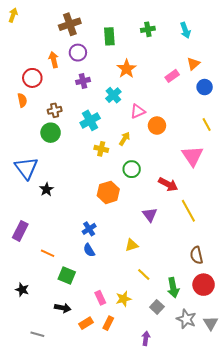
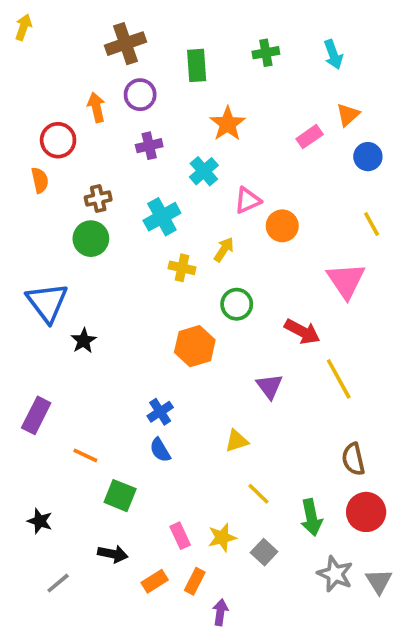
gray square: (157, 307) -> (264, 552), moved
gray line: (37, 334) -> (58, 583), moved, turned -56
purple arrow: (146, 338) -> (220, 612), moved

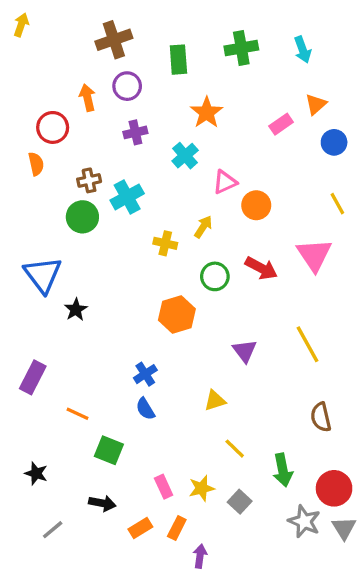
green cross: (266, 53) -> (241, 48), size x1.4
cyan cross: (162, 217) -> (127, 197), moved
red arrow: (302, 332) -> (261, 268), moved
red circle: (366, 512) -> (334, 488), moved

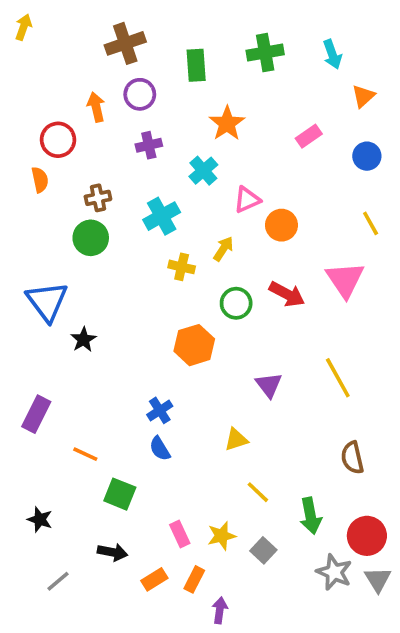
orange triangle: (316, 104) -> (363, 96), moved
cyan cross: (127, 197) -> (162, 216), moved

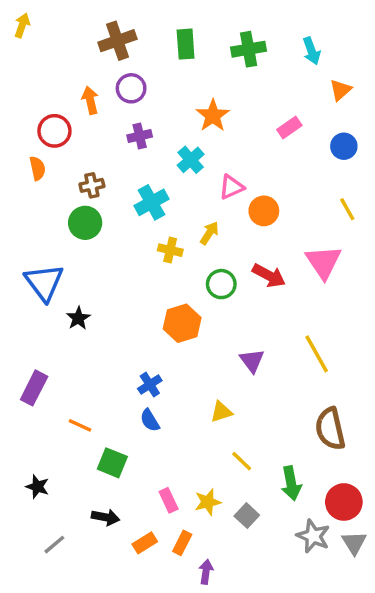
green rectangle: (196, 65) -> (186, 44), moved
brown semicircle: (352, 458) -> (330, 429), size x1.4

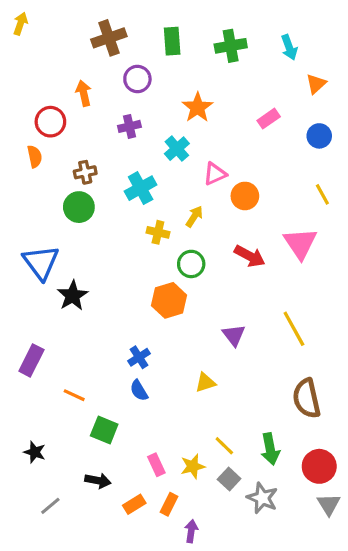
purple circle: (131, 88) -> (137, 79), moved
green circle: (221, 284) -> (191, 264), moved
black star: (78, 318) -> (73, 296), size x1.4
yellow line: (242, 461) -> (224, 446), moved
gray star: (313, 536) -> (262, 498), moved

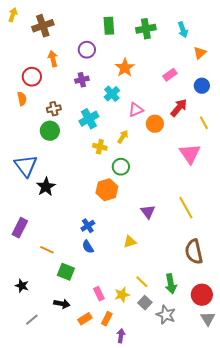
brown cross: (109, 38) -> (43, 26), moved
red arrow: (250, 256) -> (179, 108), moved, turned -78

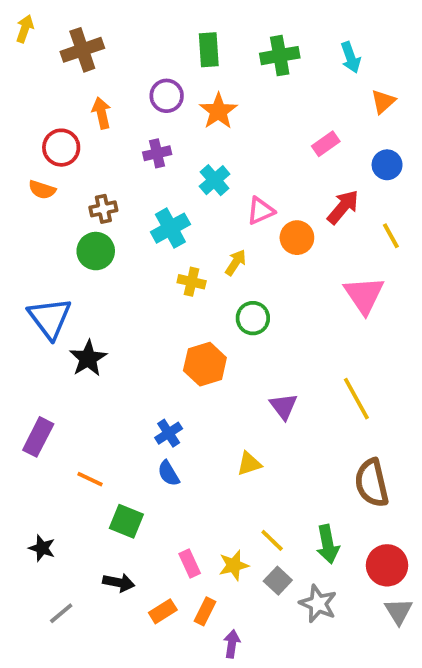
orange star: (125, 68) -> (218, 111), moved
orange semicircle: (22, 99) -> (42, 190), turned 120
green circle: (121, 167) -> (253, 318), moved

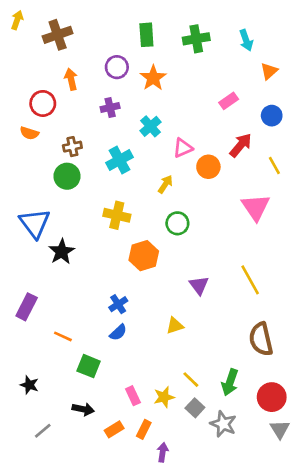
yellow cross: (192, 282) -> (117, 215), moved, size x1.4
blue semicircle: (169, 473) -> (118, 332), turned -102
green arrow: (328, 544) -> (230, 382), turned 30

